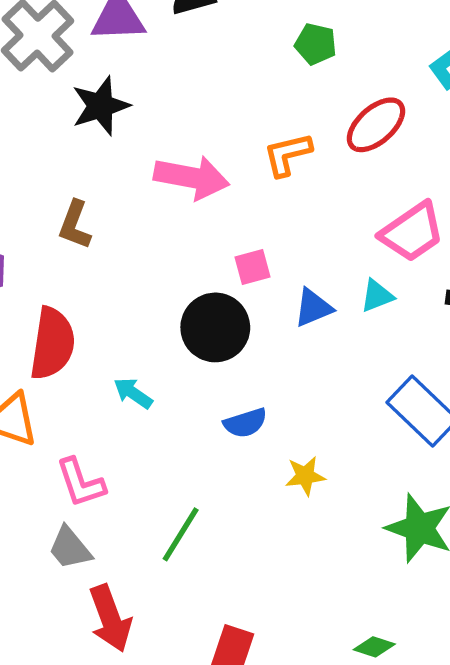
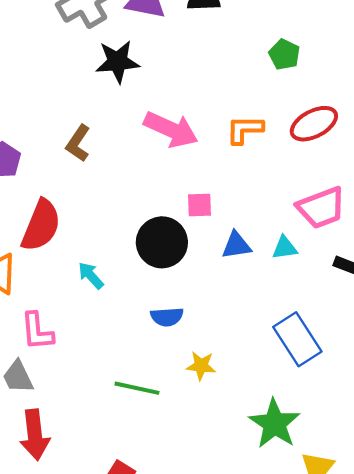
green line: (181, 534) -> (137, 388), moved, turned 57

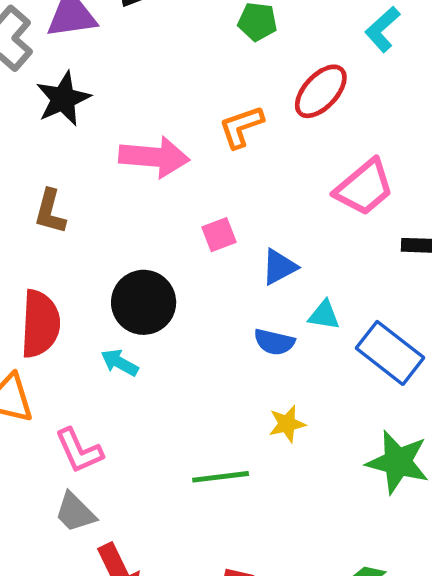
black circle: (162, 242) -> (144, 302), moved
cyan triangle: (285, 248) -> (324, 315), moved, turned 36
blue semicircle: (167, 317) -> (274, 342), moved, turned 36

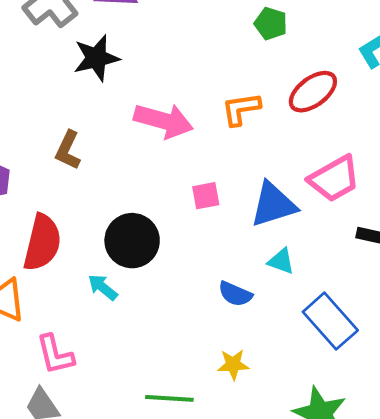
blue triangle: (279, 267) -> (273, 205), moved, size x1.5
cyan triangle: (324, 315) -> (281, 261), moved

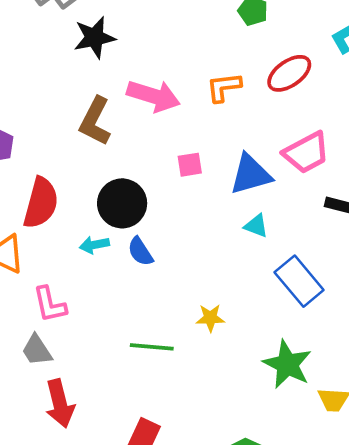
brown L-shape: (68, 150) -> (95, 121), moved, size x1.4
cyan arrow: (103, 287) -> (94, 245), turned -52
blue semicircle: (235, 294) -> (140, 252), moved, turned 32

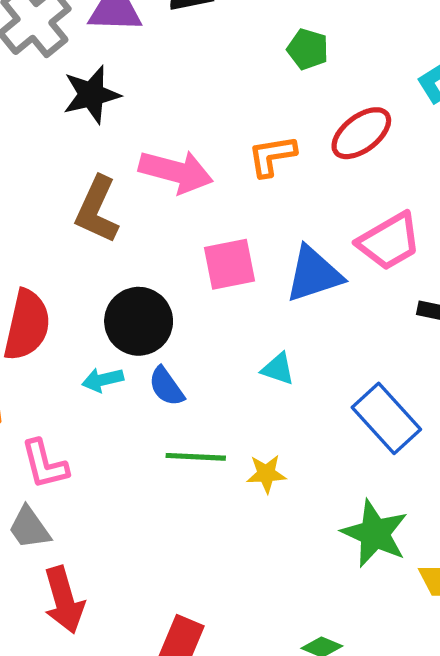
pink square: (190, 165) -> (229, 264), size x1.5
cyan triangle: (256, 226) -> (278, 369), moved
green line: (152, 347) -> (196, 457), moved

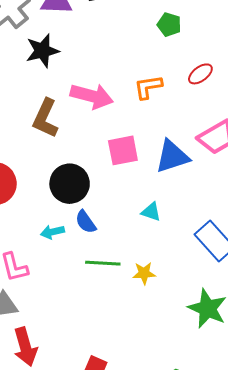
red ellipse: (361, 133) -> (200, 74), size x0.7
cyan arrow: (103, 380) -> (52, 232), moved

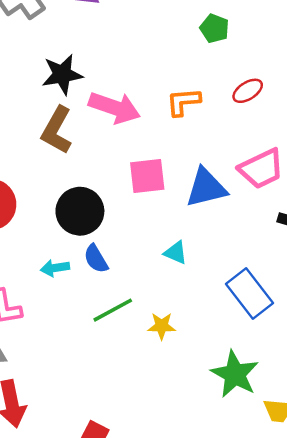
black star: (42, 51) -> (62, 74), moved
green line: (103, 263) -> (113, 310), turned -36

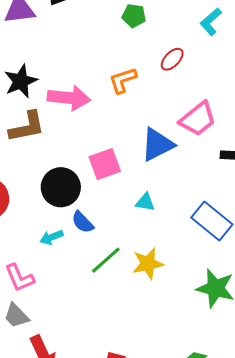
brown L-shape: (57, 130) -> (27, 127), turned -117
pink square: (147, 176) -> (105, 164), moved
yellow star: (162, 326) -> (148, 264), size x1.4

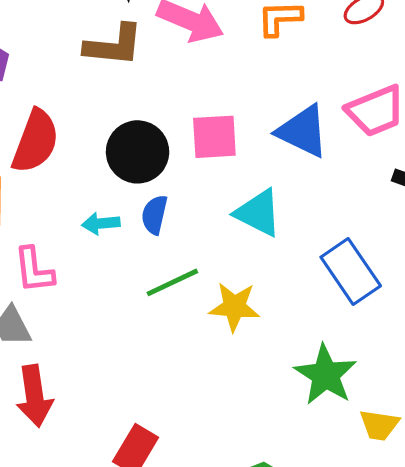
blue triangle: (157, 145) -> (303, 131), turned 36
cyan triangle: (145, 202) -> (258, 213), size x1.6
blue semicircle: (83, 222) -> (155, 215), turned 40

